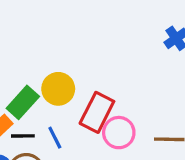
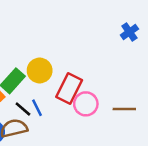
black line: (23, 136) -> (23, 109), moved, turned 42

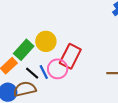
pink circle: (86, 104) -> (58, 69), moved

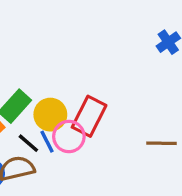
yellow circle: (46, 41) -> (50, 115), moved

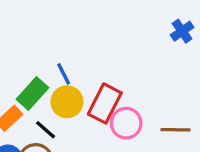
pink circle: (69, 136) -> (126, 123), moved
blue line: (47, 142) -> (64, 74), moved

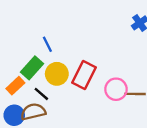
blue line: (64, 74) -> (47, 44), moved
pink circle: (126, 123) -> (116, 89), moved

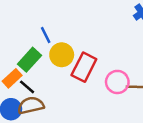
yellow circle: (57, 74) -> (62, 55), moved
black line: (41, 94) -> (27, 87), moved

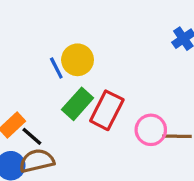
yellow circle: (62, 55) -> (78, 60), moved
green rectangle: (30, 60) -> (78, 104), moved

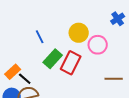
yellow circle: (78, 60) -> (79, 33), moved
pink circle: (151, 130) -> (98, 45), moved

